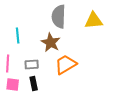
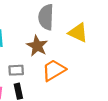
yellow triangle: (94, 21) -> (78, 33), moved, turned 30

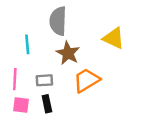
gray semicircle: (46, 17) -> (58, 21), moved

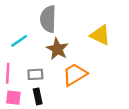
cyan line: (27, 44) -> (19, 41), turned 60

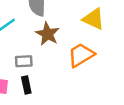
orange trapezoid: (75, 74) -> (81, 55), moved

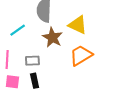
yellow triangle: (94, 19) -> (78, 25), moved

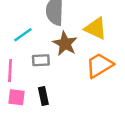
gray rectangle: (32, 61) -> (41, 60), moved

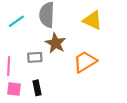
yellow triangle: (96, 28) -> (93, 20), moved
cyan line: (23, 35) -> (16, 21), moved

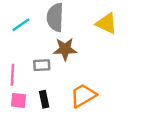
brown star: (56, 43) -> (65, 49), turned -30
orange trapezoid: (85, 62) -> (83, 96), moved

